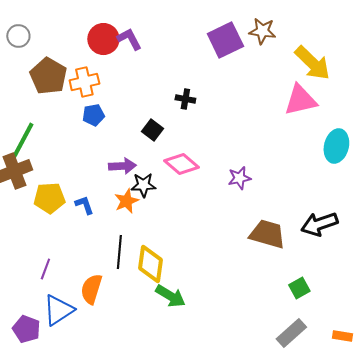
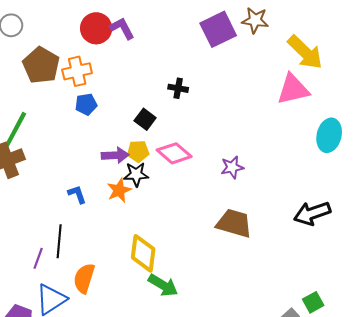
yellow pentagon: (49, 198) -> (138, 151), moved, size x0.7
brown trapezoid: (267, 234) -> (234, 223), moved
black line: (119, 252) -> (59, 241), moved
green square: (299, 288) -> (313, 302), moved

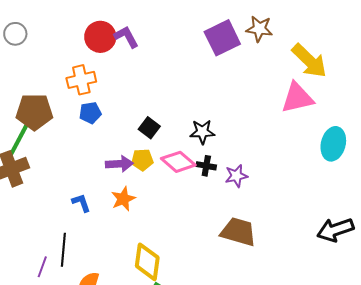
brown pentagon: (41, 65) -> (34, 112), moved, turned -30
black cross: (178, 88) -> (206, 166), moved
black star: (136, 174) -> (202, 132), moved
black arrow: (312, 213) -> (335, 230), moved

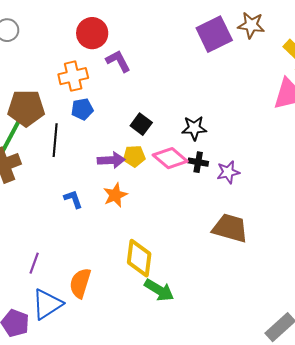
purple L-shape: (126, 37) -> (118, 61), moved
black line: (63, 250) -> (55, 140), moved

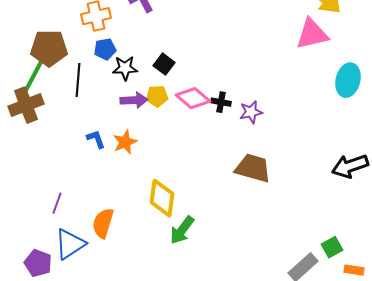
black star: (194, 128) -> (125, 68), moved
orange star: (115, 195) -> (125, 142), moved
green arrow: (159, 290) -> (182, 230), turned 96

